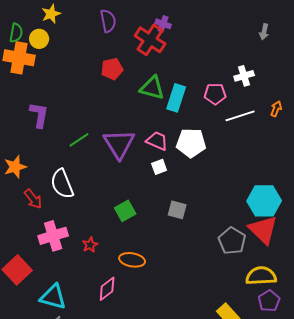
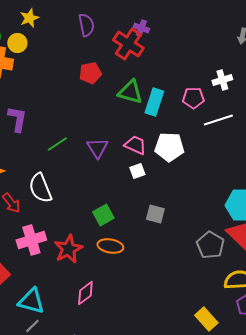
purple triangle: (119, 144) -> (97, 148), size x0.7
red star: (90, 245) -> (68, 249), size x1.8
orange ellipse: (132, 260) -> (110, 246), moved

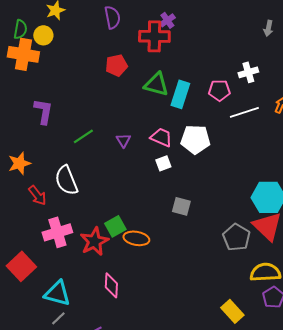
purple cross: (141, 28) -> (167, 20), turned 35
red cross: (128, 44) -> (154, 36), turned -32
purple triangle: (97, 148) -> (123, 140), size x0.7
green square: (103, 215) -> (115, 226), moved
pink diamond: (85, 293) -> (111, 285), turned -50

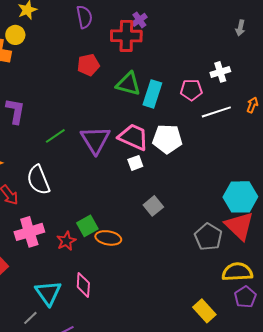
pink trapezoid: (161, 137) -> (133, 137), size x1.4
purple triangle: (123, 140) -> (95, 140), size x2.0
gray square: (181, 206) -> (153, 206), turned 36
red star: (94, 241) -> (66, 241), size x0.7
cyan triangle: (57, 293) -> (48, 293), moved, turned 40

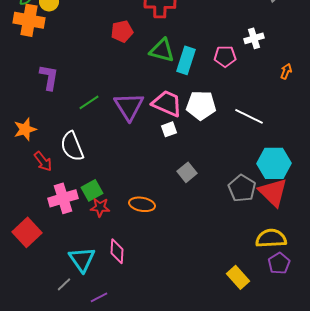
white line: (216, 112) -> (249, 116), moved, turned 44
green square: (87, 226) -> (92, 190), moved
gray pentagon: (208, 237) -> (242, 188), moved
red star: (66, 241) -> (100, 207), turned 30

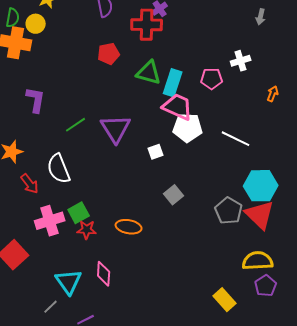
pink trapezoid: (167, 103) -> (178, 107), moved

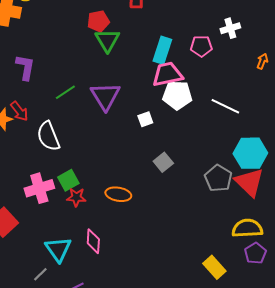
green triangle: (149, 73) -> (107, 40), moved, turned 44
pink trapezoid: (178, 107) -> (167, 74), turned -36
red arrow: (30, 184) -> (19, 111), moved

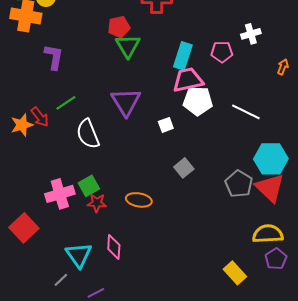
purple L-shape: (25, 67) -> (54, 57), moved
green line: (65, 92) -> (66, 103), moved
white semicircle: (48, 136) -> (88, 134), moved

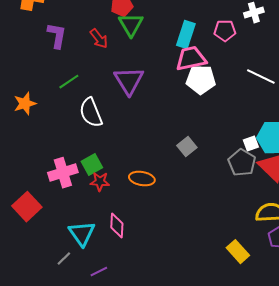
white line: (246, 112) -> (261, 77), moved
red arrow: (40, 117) -> (99, 39), moved
white square: (166, 125) -> (251, 144), moved

